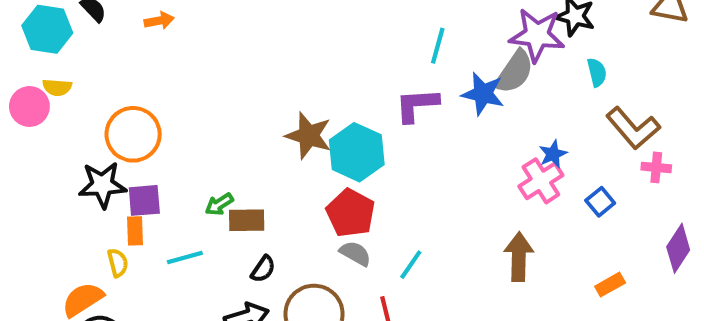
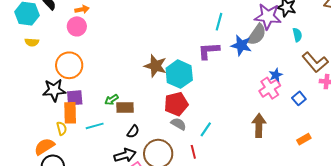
pink circle: (29, 106) -> (77, 26), moved
red pentagon: (351, 213) -> (176, 104), turned 30
orange rectangle: (135, 231) -> (70, 113), size x1.5

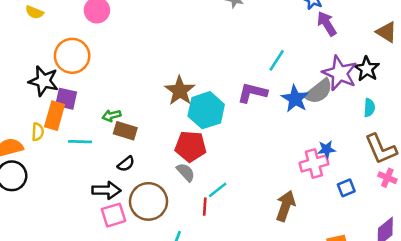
red line: (193, 152) -> (205, 207), moved

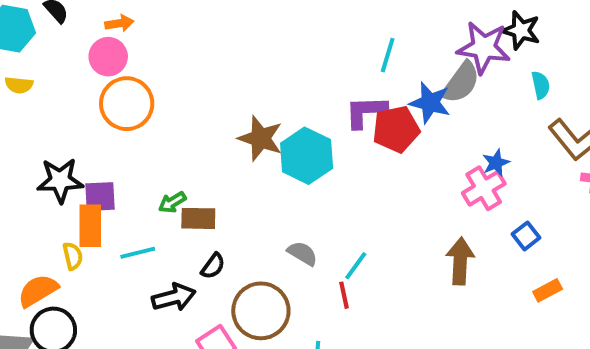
orange circle: (72, 56) -> (127, 104), moved
red pentagon: (191, 146) -> (396, 129), moved
blue square: (346, 188) -> (526, 236), moved
black arrow: (106, 190) -> (174, 297), moved

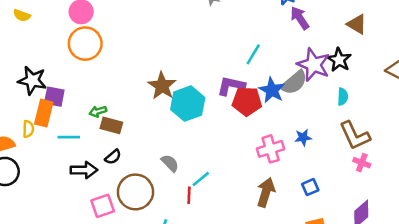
pink cross: (484, 188) -> (271, 149), moved

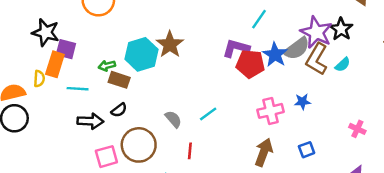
cyan semicircle: (343, 97) -> (343, 65), turned 42
cyan hexagon: (188, 104) -> (142, 54), moved
brown L-shape: (355, 136) -> (317, 59), moved, turned 52
cyan line: (201, 179) -> (208, 114), moved

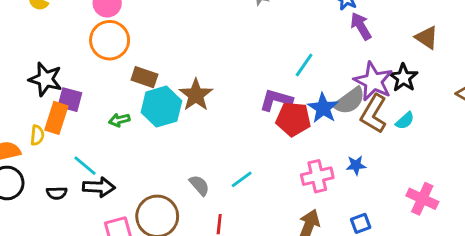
brown rectangle: (119, 80) -> (144, 77), moved
cyan line: (78, 89) -> (85, 166), moved, turned 36
black semicircle: (119, 110) -> (57, 193), moved, turned 35
pink cross: (357, 129) -> (422, 199), size x1.5

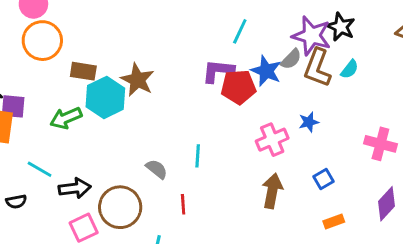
gray semicircle: (349, 101) -> (291, 59), size x0.7
green arrow: (119, 120) -> (66, 118), size x1.5
cyan line: (242, 179) -> (198, 156), turned -40
black arrow: (99, 187) -> (75, 188), moved

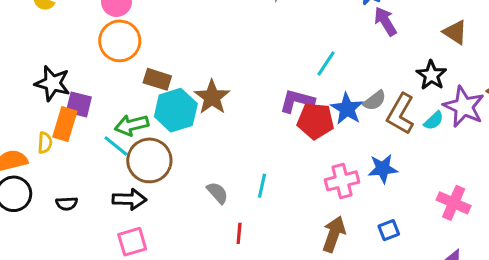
purple star: (312, 36) -> (464, 107), moved
blue star: (309, 122) -> (383, 169), size x1.4
cyan line: (40, 169) -> (116, 146), moved
brown circle: (120, 207) -> (149, 160), moved

